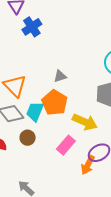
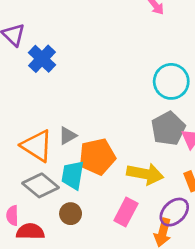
gray triangle: (60, 76) -> (68, 136), moved
orange pentagon: (55, 103) -> (97, 157), turned -30

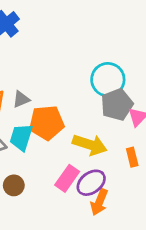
cyan circle: (171, 81) -> (108, 80), moved
purple ellipse: (174, 212) -> (91, 183), moved
brown circle: (71, 214) -> (14, 185), moved

